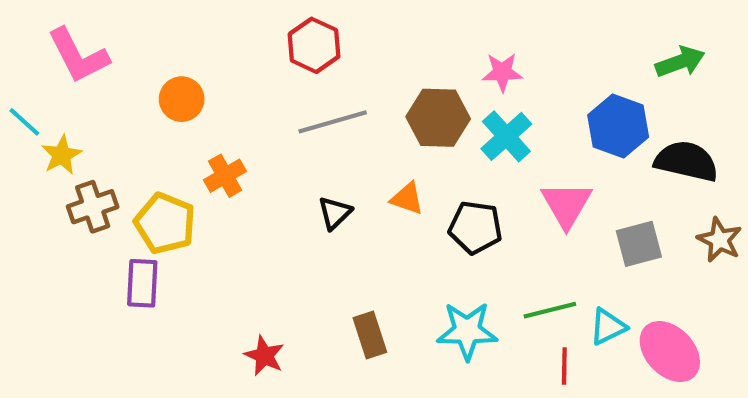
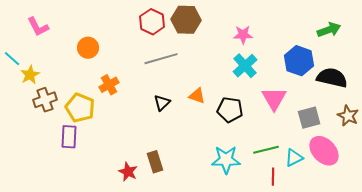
pink L-shape: (78, 56) -> (38, 27), size x0.7
brown hexagon: (438, 118) -> (186, 20), moved
brown rectangle: (370, 335) -> (155, 162), moved
pink ellipse: (670, 352) -> (324, 151), moved

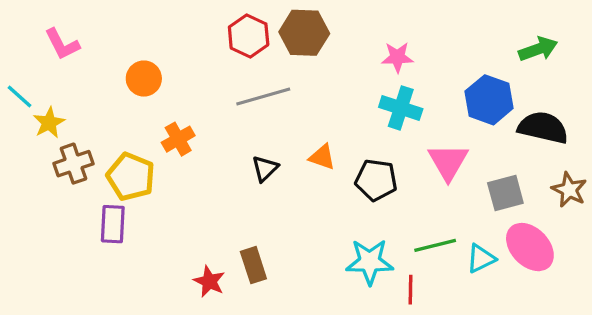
cyan cross: (245, 66) -> (401, 108), turned -30
red line: (273, 177) -> (411, 290), moved

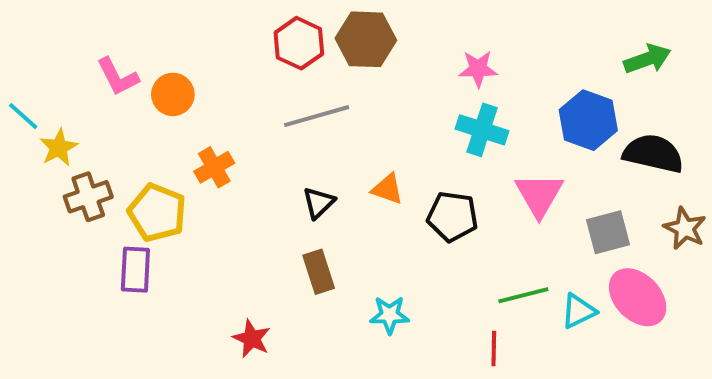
pink L-shape: (62, 44) -> (118, 77), moved
cyan star: (370, 262) -> (389, 315), moved, size x0.7
brown rectangle: (253, 265) -> (319, 272), moved

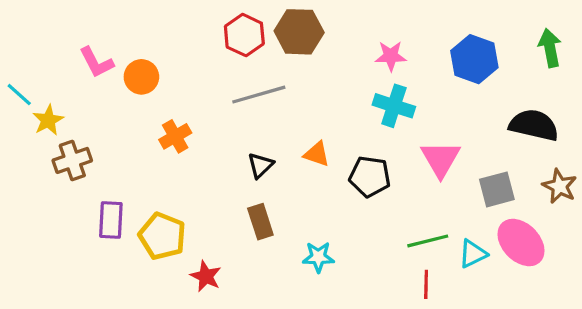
green arrow: (647, 59) -> (550, 48), moved, turned -81
blue hexagon: (588, 120) -> (474, 59), moved
yellow pentagon: (157, 213) -> (162, 236), moved
red line: (494, 348) -> (426, 284), moved

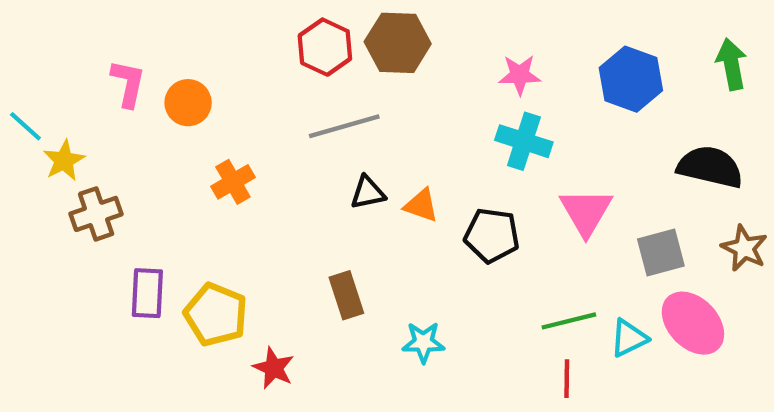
pink L-shape: (96, 62) -> (128, 83), turned -141
black triangle: (260, 165) -> (368, 193), moved, turned 32

